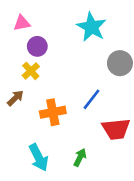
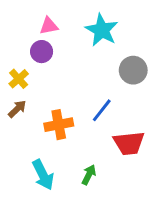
pink triangle: (22, 23) -> (49, 26), moved
yellow cross: (31, 71) -> (19, 79), moved

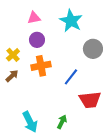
purple circle: (42, 52) -> (37, 40), moved
orange cross: (59, 125) -> (41, 66), moved

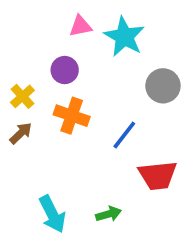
pink triangle: (34, 18) -> (80, 26), moved
orange cross: (41, 66) -> (72, 116), turned 30
green arrow: (62, 122) -> (109, 214), turned 48

